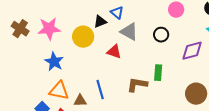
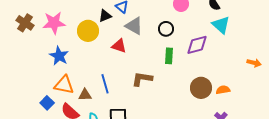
green rectangle: (158, 73) -> (169, 56), moved

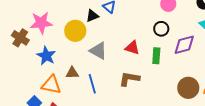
brown cross: (25, 23) -> (20, 38), moved
gray triangle: (134, 26) -> (98, 51), moved
black circle: (166, 29) -> (161, 29), moved
red triangle: (119, 46) -> (132, 48), moved
brown triangle: (85, 95) -> (72, 73), moved

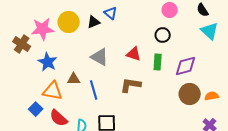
yellow circle: (75, 31) -> (69, 22), moved
purple diamond: (184, 45) -> (186, 66), moved

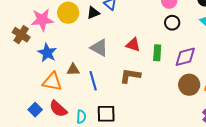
black circle: (163, 35) -> (172, 23), moved
blue square: (36, 109) -> (35, 110), moved

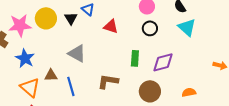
black triangle: (93, 13) -> (71, 18), turned -40
red triangle: (133, 45) -> (111, 26), moved
orange triangle: (52, 82) -> (30, 87), turned 30
brown circle: (189, 85) -> (150, 91), moved

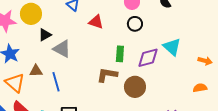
black triangle: (71, 18) -> (45, 35), moved, turned 32
cyan triangle: (187, 27) -> (172, 47), moved
brown L-shape: (108, 81) -> (107, 75), moved
orange semicircle: (189, 92) -> (200, 88), moved

